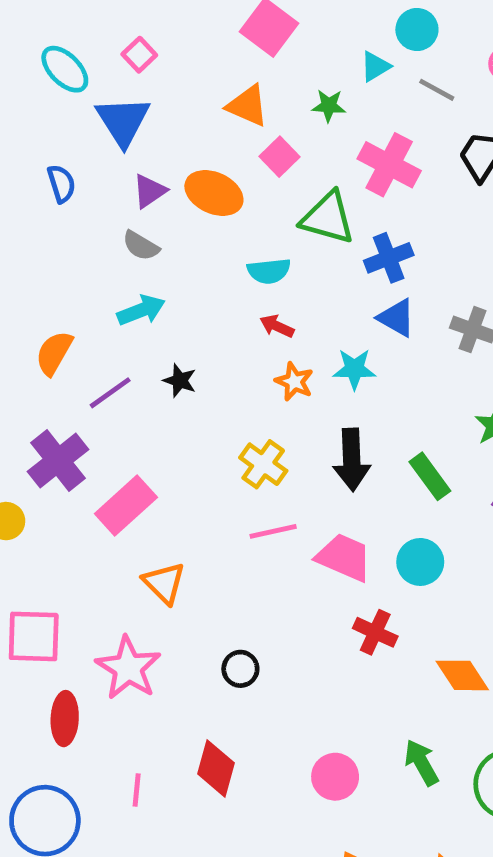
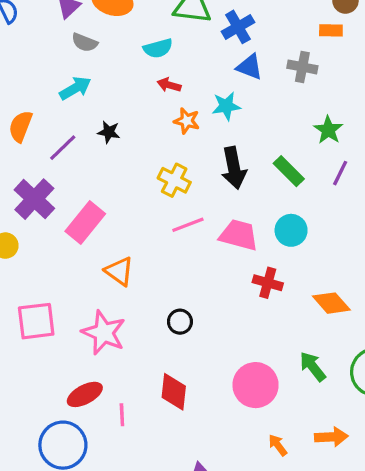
gray semicircle: (141, 246) -> (85, 42), moved
red ellipse: (65, 719) -> (85, 394), moved, turned 68
pink circle: (335, 777) -> (256, 385), size x1.4

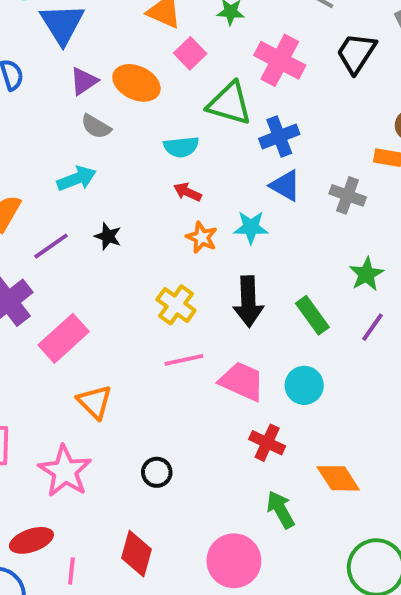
green arrow: (313, 366) -> (281, 510), moved

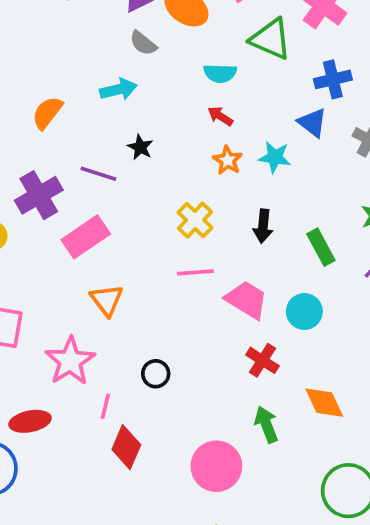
blue cross: (279, 136) -> (333, 79), moved
purple line: (51, 246) -> (98, 174), moved, turned 45
black arrow: (248, 301) -> (263, 226), size x0.7
pink line: (71, 571) -> (105, 406), moved

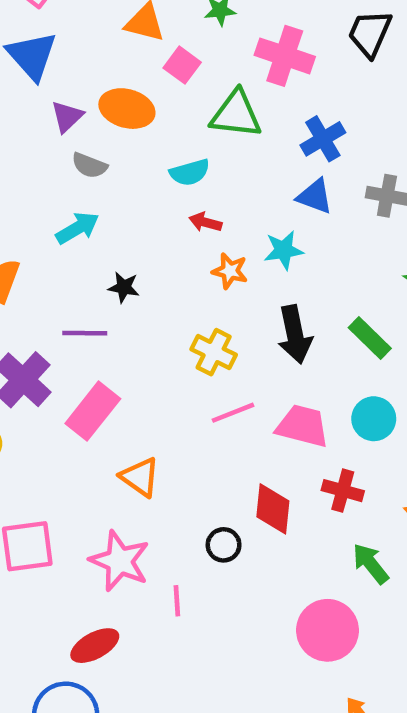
black arrow: (263, 226) -> (295, 334), size x1.4
red diamond: (126, 447) -> (273, 509), moved

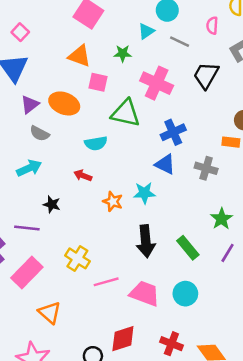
pink square: (182, 65) -> (98, 82), turned -30
red arrow: (205, 222) -> (83, 176), moved
yellow cross: (214, 352) -> (77, 258), moved
red cross: (343, 491) -> (171, 344), moved
red diamond: (273, 509) -> (123, 339), turned 60

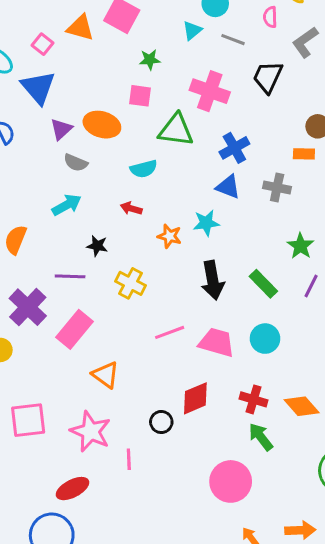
green star: (123, 53) -> (150, 60), moved
orange triangle: (79, 56) -> (80, 28), moved
yellow cross: (77, 258) -> (130, 283), moved

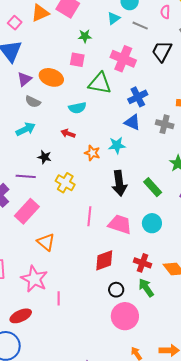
orange triangle: (80, 28) -> (40, 13), turned -42
pink line: (170, 332) -> (89, 216), turned -66
black circle: (161, 422) -> (116, 290), moved

